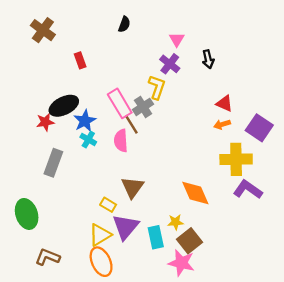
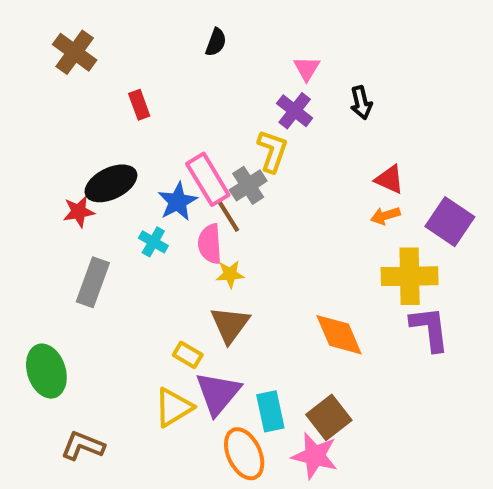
blue star: (85, 121) -> (178, 202), moved
purple L-shape: (248, 190) -> (430, 329), turned 48
yellow star: (176, 222) -> (230, 274), moved
orange ellipse: (101, 262) -> (244, 454), moved

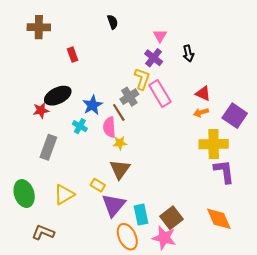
black semicircle: (216, 42) -> (113, 22), turned -40
brown cross: (75, 52) -> (39, 27), turned -35
pink rectangle: (208, 179) -> (160, 94), moved
orange diamond: (339, 335) -> (219, 219), moved
yellow triangle: (174, 407) -> (64, 195), moved

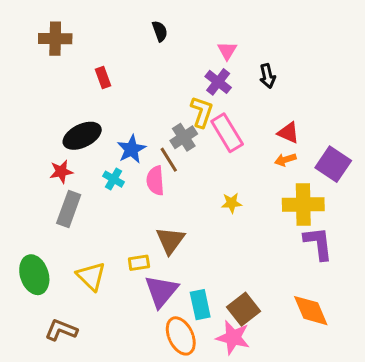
red star: (41, 110) -> (61, 172), moved
yellow star: (120, 143) -> (232, 203), moved
yellow rectangle: (98, 185) -> (139, 263), turned -40
yellow triangle: (64, 195) -> (91, 276), turned -45

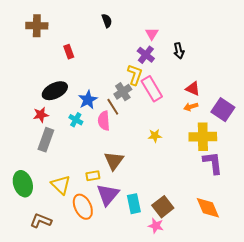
orange ellipse: (181, 336) -> (83, 207), moved
pink star: (233, 337) -> (156, 226), size x0.7

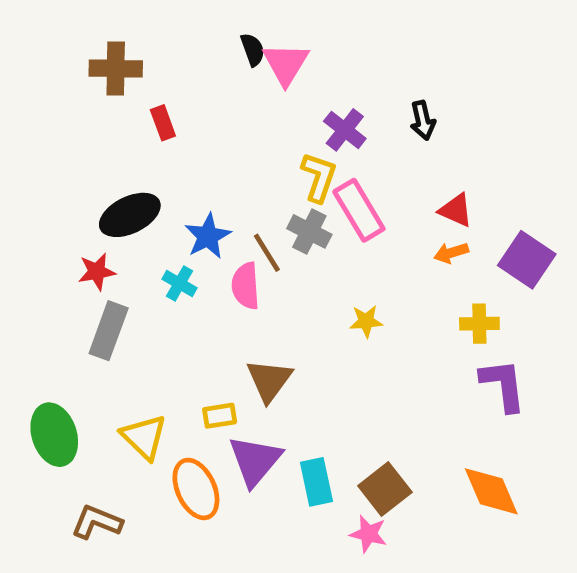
brown cross: (37, 26) -> (116, 68), moved
pink triangle: (152, 34) -> (286, 64), moved, size x1.5
gray cross: (123, 92) -> (309, 231), moved, turned -30
yellow cross: (203, 137) -> (479, 324), size x0.6

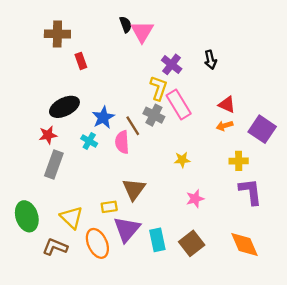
brown L-shape: (97, 522) -> (55, 247), moved
pink star: (368, 534) -> (195, 199), moved, turned -30

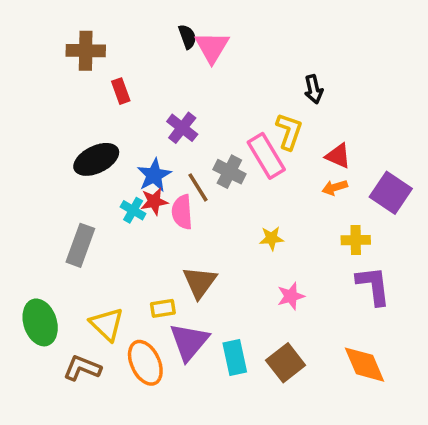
purple cross: (172, 64) -> (182, 128), moved
yellow L-shape: (159, 88) -> (289, 131), moved
red star: (48, 135) -> (154, 201), moved

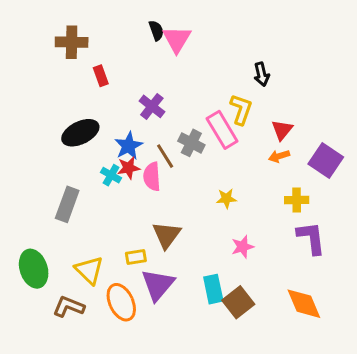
red triangle: (338, 156) -> (282, 130), turned 45
cyan rectangle: (235, 358) -> (213, 289), moved

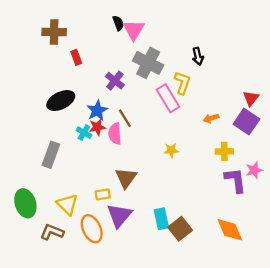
red triangle: (282, 130) -> (251, 98), moved
gray cross: (191, 143) -> (148, 63), moved, size x1.5
pink star: (243, 247) -> (254, 170), moved

